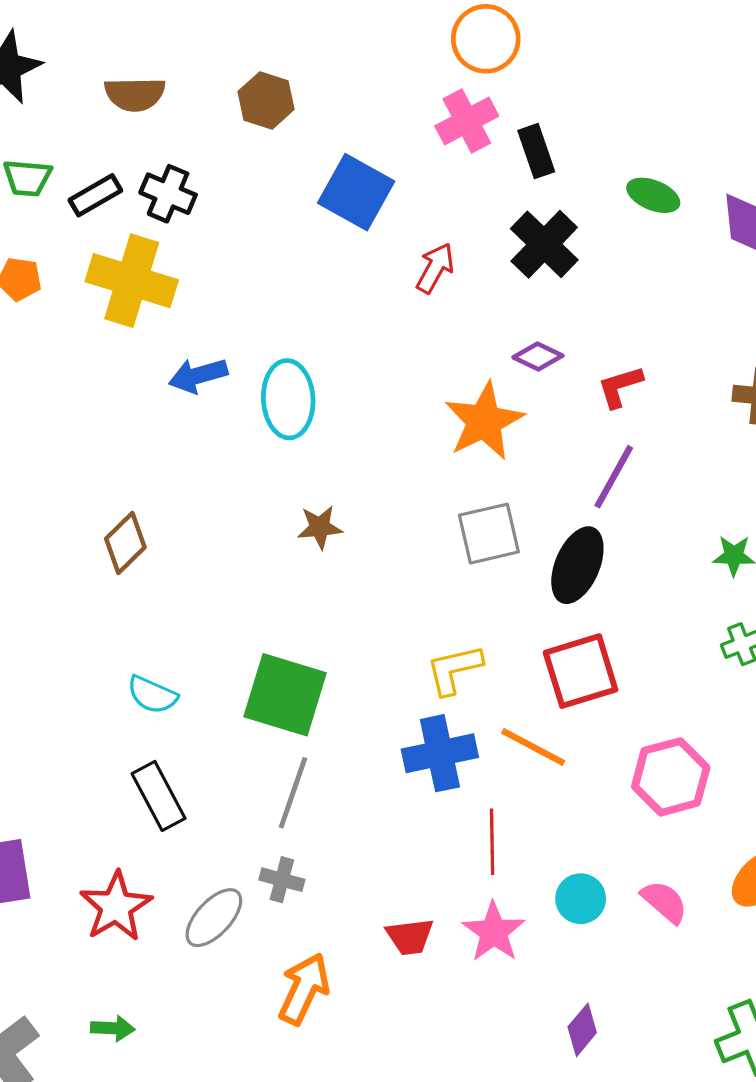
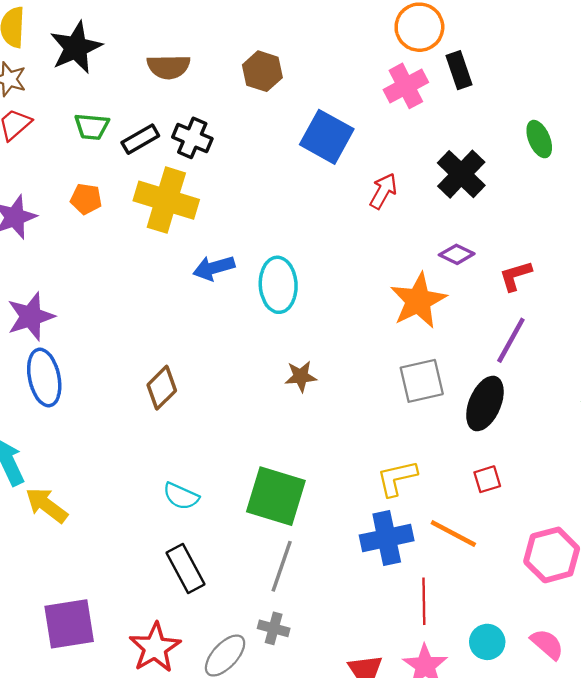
black rectangle: (536, 151) -> (459, 70), moved
green ellipse: (653, 195) -> (539, 139), turned 45
red square: (581, 671) -> (487, 479), size x0.5

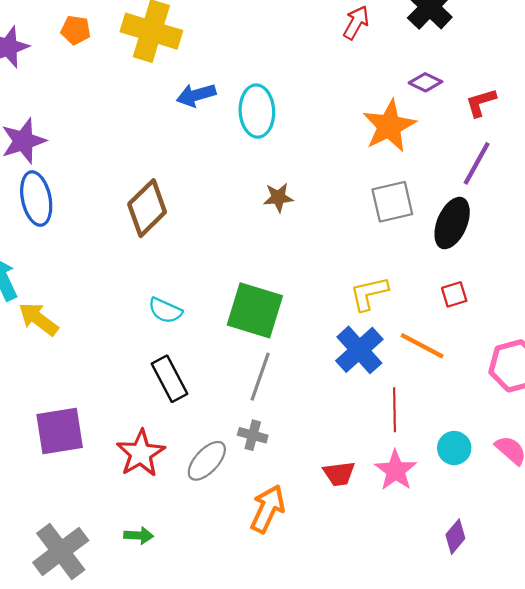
brown diamond: (162, 388) -> (147, 208), size x1.4
blue cross: (387, 538) -> (359, 350), turned -30

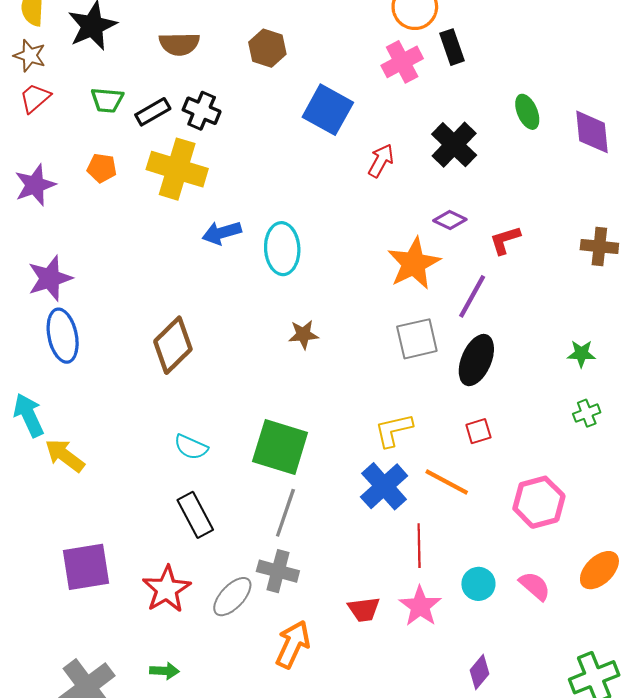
purple line: (477, 163) -> (472, 296), moved
gray cross: (253, 435) -> (278, 571), size x1.4

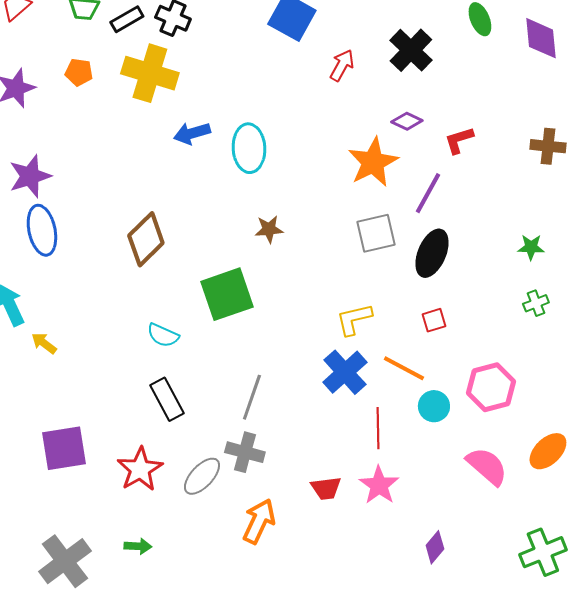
green square: (280, 447) -> (227, 294), moved, turned -36
yellow arrow: (65, 456) -> (44, 343), size x0.7
cyan circle: (478, 584) -> (434, 406), moved
pink semicircle: (535, 586) -> (487, 466), size x1.4

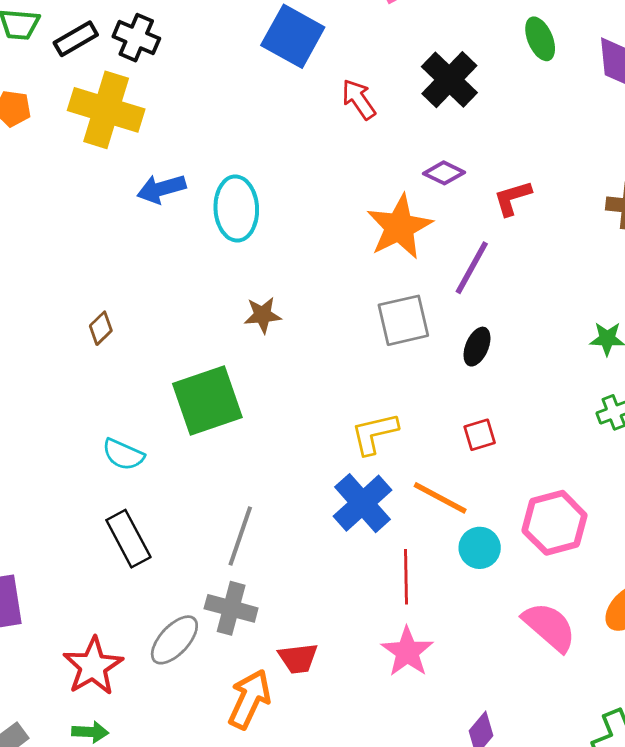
red arrow: (342, 65) -> (359, 99), turned -64
brown diamond: (146, 239) -> (101, 328), size x0.5
black ellipse: (432, 253) -> (477, 347), size x0.6
red star: (140, 469) -> (93, 666), moved
red trapezoid: (326, 488) -> (298, 658), moved

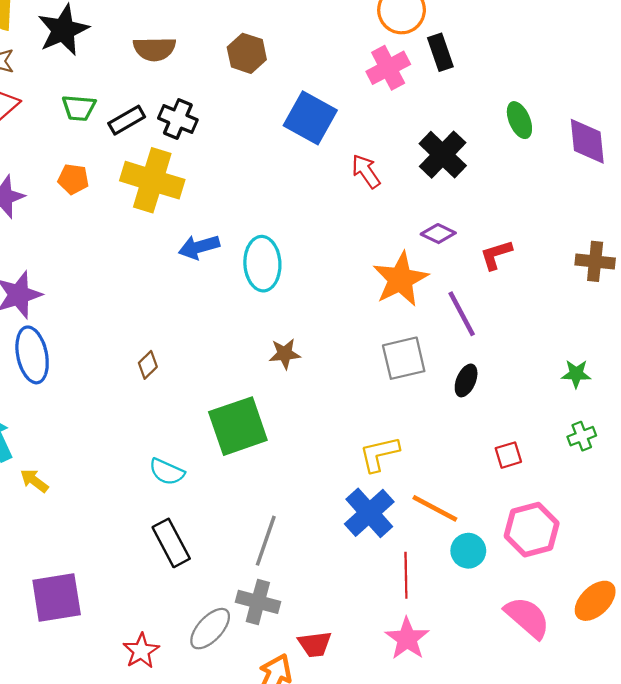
purple line: (472, 268) -> (462, 314), turned -57
red square: (480, 435) -> (508, 455), moved
red star: (93, 666) -> (141, 651), size x0.7

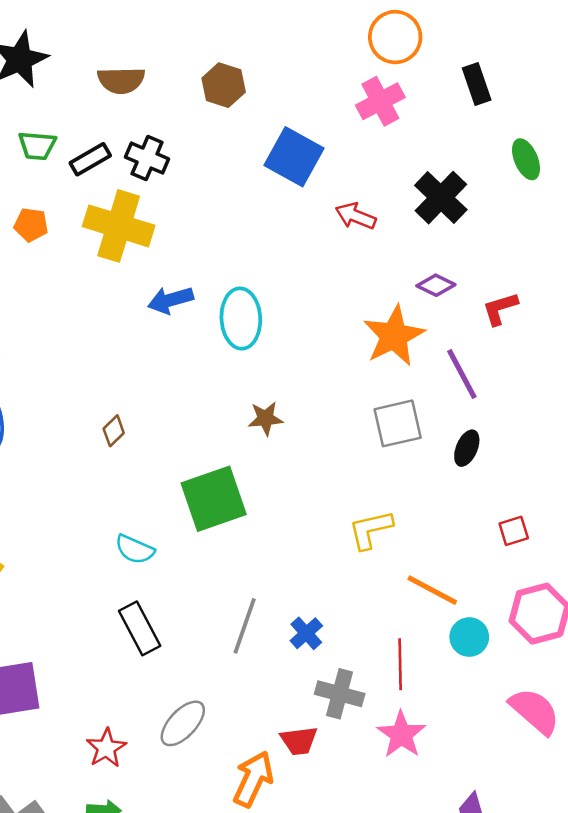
black rectangle: (440, 52) -> (477, 84), moved
red arrow: (366, 171) -> (356, 216), turned -33
blue cross: (369, 513) -> (306, 633), moved, size x0.6
gray cross: (258, 602) -> (340, 694), moved

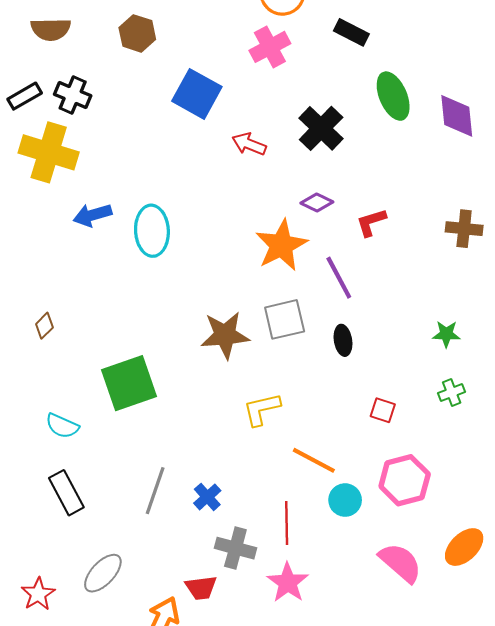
black rectangle: (477, 84) -> (351, 32), turned -44
green ellipse: (526, 159) -> (393, 96), size x1.4
brown star: (266, 418) -> (225, 335), moved, size x1.6
black ellipse: (467, 448) -> (343, 340), turned -32
red square: (514, 531) -> (383, 410), turned 35

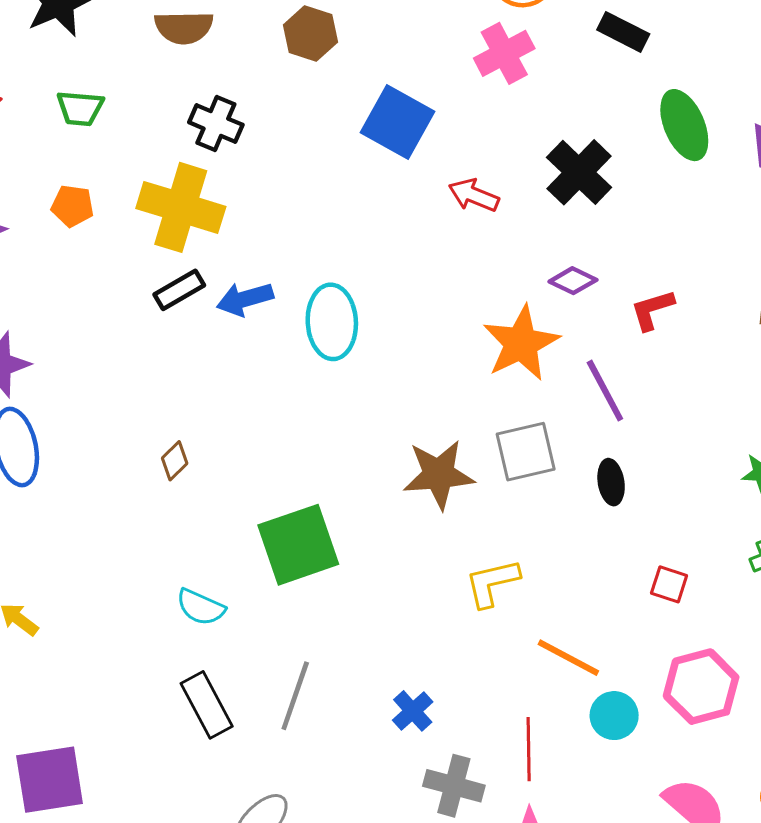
black rectangle: (25, 96) -> (179, 290), moved
gray line: (155, 491) -> (295, 696), moved

